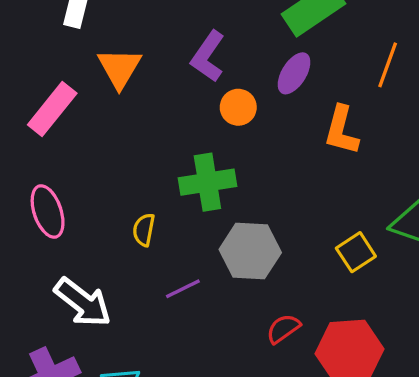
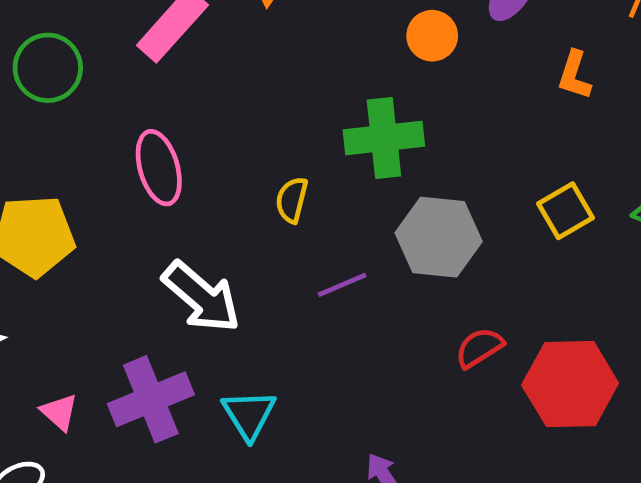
orange L-shape: (341, 130) -> (574, 75), size x0.7
yellow square: (356, 252) -> (565, 211), moved

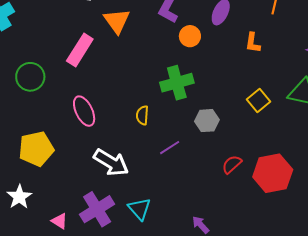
gray hexagon: (439, 237) -> (207, 121), size x0.7

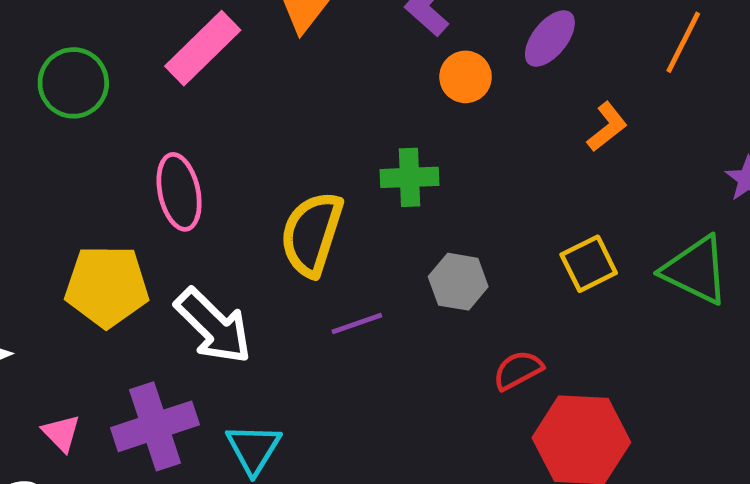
orange L-shape: (253, 43) -> (607, 127), turned -150
green cross: (177, 83) -> (409, 177), size x0.7
yellow semicircle: (142, 115) -> (312, 234), size x1.8
yellow pentagon: (36, 149) -> (107, 286), moved
red semicircle: (232, 164) -> (518, 370), moved

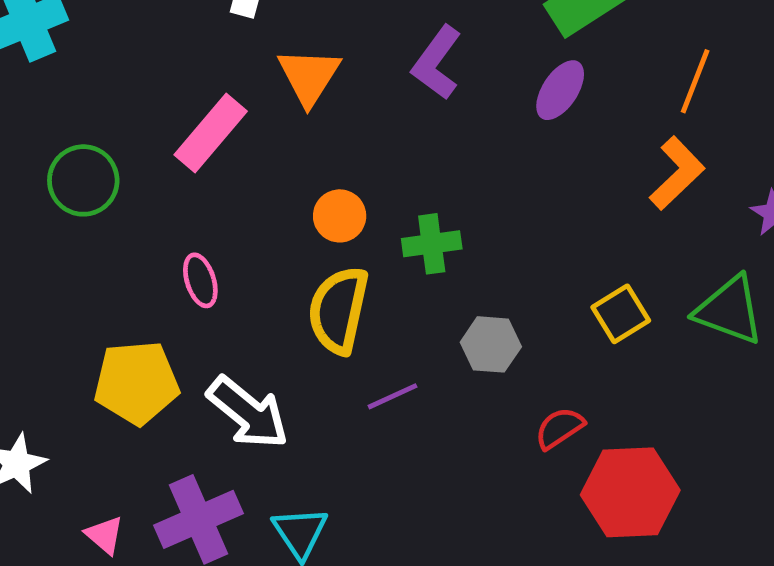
orange circle: (466, 77) -> (340, 216), moved
orange L-shape: (607, 127) -> (677, 173), moved, size x1.4
pink ellipse: (179, 192) -> (200, 280), size x0.7

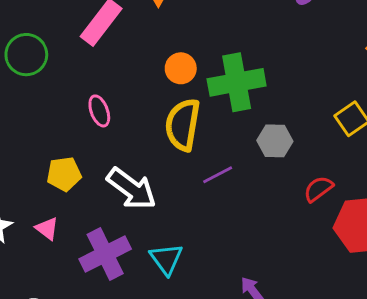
green cross: (432, 244) -> (237, 82), size x1.6
yellow pentagon: (136, 383) -> (64, 174), size x0.7
pink triangle: (105, 535) -> (47, 229), moved

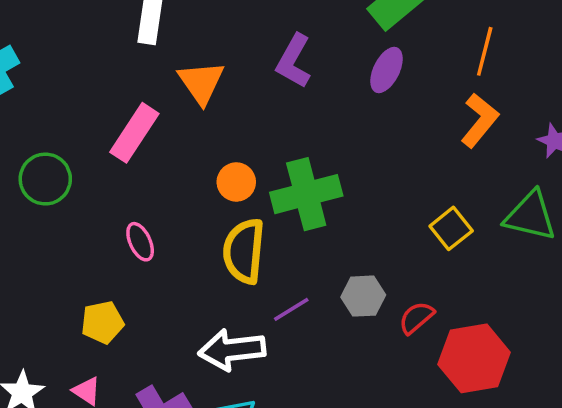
gray hexagon: (275, 141) -> (363, 296), moved
white arrow: (132, 189) -> (232, 350), moved, turned 141

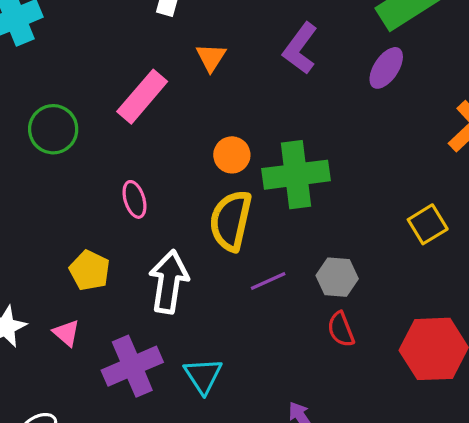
orange triangle: (201, 82) -> (211, 57), size x0.7
red semicircle: (416, 318) -> (341, 329), moved, turned -78
yellow pentagon: (102, 322) -> (90, 270), turned 30
white arrow: (232, 350) -> (169, 282), moved, turned 98

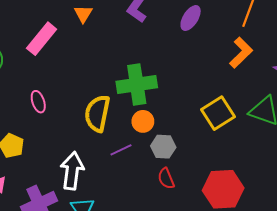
orange circle: (232, 155) -> (143, 121), moved
yellow square: (428, 224) -> (218, 113), size x1.4
white arrow: (169, 282) -> (72, 171), moved

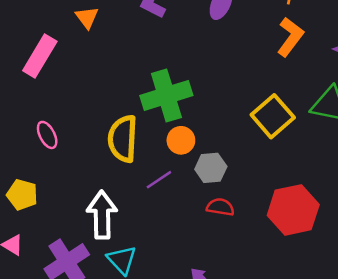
red semicircle: (166, 178) -> (220, 207), turned 130

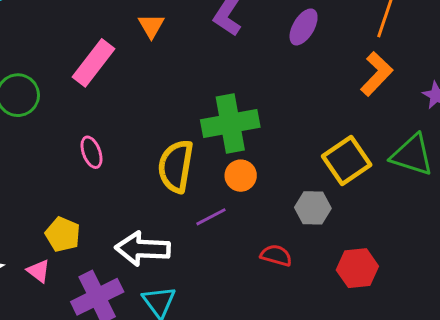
gray hexagon: (211, 168) -> (313, 208), moved
yellow pentagon: (22, 195) -> (63, 234), moved
red hexagon: (293, 210) -> (357, 268), size x0.7
white arrow: (102, 215) -> (143, 249), turned -93

